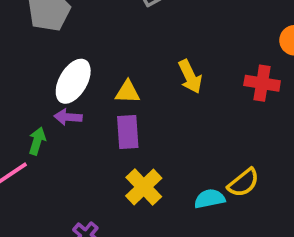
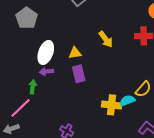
yellow cross: (144, 187) -> (112, 105), moved, turned -30

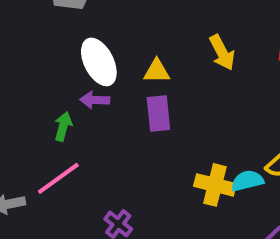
white ellipse: (46, 53) -> (99, 62), turned -55
pink line: (20, 108) -> (58, 178), moved

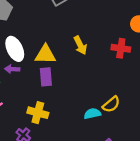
yellow triangle: (157, 71) -> (45, 54), size x1.5
yellow cross: (215, 185) -> (38, 113), moved

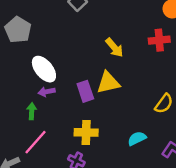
yellow triangle: (45, 54) -> (108, 83), moved
cyan semicircle: (92, 114) -> (137, 138), moved

